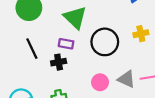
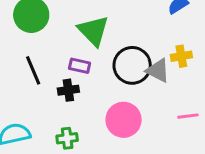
gray triangle: (126, 79) -> (158, 71), moved
pink circle: (100, 82) -> (124, 120), size x1.5

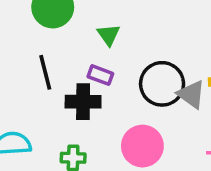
green triangle: (93, 31) -> (109, 35), moved, size x0.6
black cross: (68, 90) -> (83, 102), size x1.4

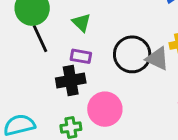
black line: (45, 72) -> (40, 38), moved
pink circle: (142, 146) -> (105, 109), moved

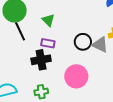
black circle: (132, 54) -> (83, 42), size x0.7
pink circle: (105, 109) -> (76, 76), moved

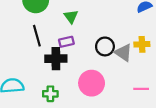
black line: (20, 31) -> (37, 36), moved
purple rectangle: (48, 43) -> (66, 42), turned -32

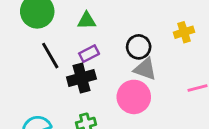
green triangle: (71, 17) -> (87, 21), turned -40
gray triangle: (123, 53) -> (145, 69), moved

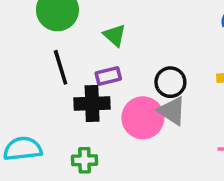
green triangle: (87, 21) -> (115, 35), turned 30
pink circle: (134, 97) -> (143, 118), moved

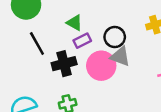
green triangle: (115, 35) -> (74, 23), moved
purple rectangle: (108, 76) -> (82, 41), moved

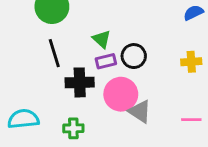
black circle: (115, 37) -> (134, 56), moved
gray triangle: (120, 57) -> (140, 112), moved

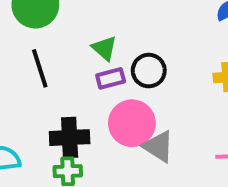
black cross: (80, 82) -> (70, 138), moved

